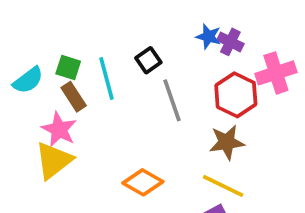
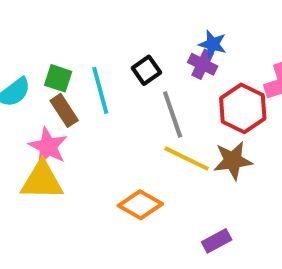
purple cross: (230, 42) -> (203, 64), moved
yellow triangle: (54, 160) -> (42, 181), turned 39
yellow line: (223, 186) -> (187, 159), moved

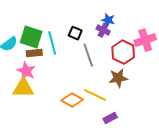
black square: (146, 70) -> (75, 33), turned -32
green square: (58, 78) -> (31, 37), size x1.6
brown rectangle: (64, 110) -> (34, 53), turned -63
yellow line: (187, 159) -> (95, 95), moved

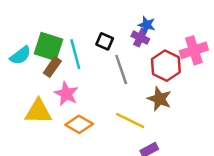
brown rectangle: (34, 53) -> (52, 67), turned -49
pink star: (26, 71) -> (66, 94), moved
brown star: (118, 78) -> (159, 99), turned 30
orange diamond: (72, 100) -> (79, 124), moved

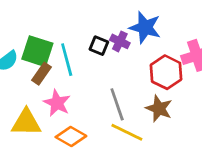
blue star: (147, 25) -> (145, 27), size x1.6
purple cross: (140, 38) -> (120, 41), moved
gray line: (121, 69) -> (117, 104), moved

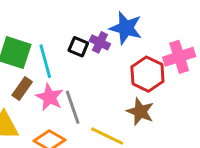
brown rectangle: (42, 74) -> (22, 89), moved
pink star: (57, 103) -> (50, 97), moved
gray line: (117, 104) -> (73, 107), moved

